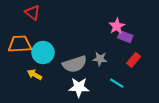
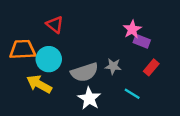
red triangle: (32, 12) -> (55, 25), moved
yellow arrow: (35, 75) -> (39, 84), size x1.5
white star: (79, 87) -> (89, 98), turned 30

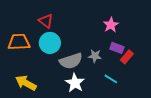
purple rectangle: (142, 41) -> (117, 48), moved
cyan circle: (49, 59) -> (50, 43), moved
yellow arrow: (39, 84) -> (26, 83), moved

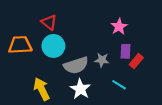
purple rectangle: (117, 48) -> (126, 51), turned 72
yellow arrow: (26, 83) -> (42, 89), moved, turned 35

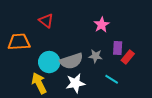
pink star: (119, 27) -> (102, 25), moved
cyan circle: (53, 46) -> (49, 62), moved
white star: (80, 89) -> (75, 83), turned 30

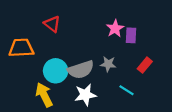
purple rectangle: (118, 48) -> (131, 35), moved

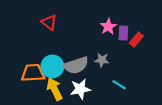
orange trapezoid: (21, 48) -> (33, 73), moved
red rectangle: (145, 65) -> (136, 40), moved
yellow arrow: (44, 95) -> (55, 89), moved

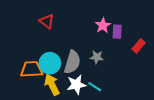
red rectangle: (136, 40) -> (139, 46), moved
gray semicircle: (76, 65) -> (72, 62), turned -55
cyan line: (119, 85) -> (95, 87), moved

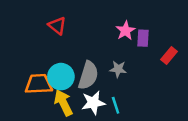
cyan line: (95, 87) -> (116, 105), turned 40

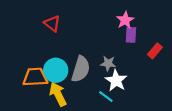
pink star: (126, 31) -> (125, 20), moved
white star: (93, 103) -> (116, 81), moved, turned -30
cyan line: (116, 105) -> (106, 96), turned -35

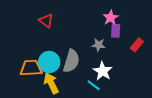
gray star: (108, 63) -> (99, 45), moved

